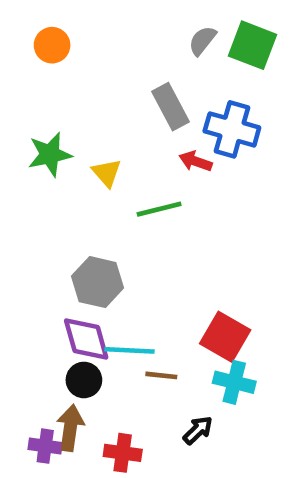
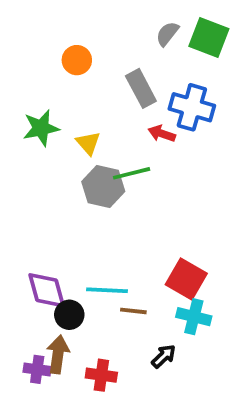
orange circle: (52, 45) -> (77, 60), moved
gray hexagon: (98, 282) -> (103, 186), moved
purple diamond: (86, 339) -> (47, 290), moved

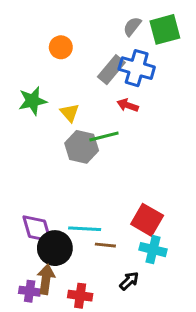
green square: (209, 37) -> (165, 29), turned -36
gray rectangle: (141, 88) -> (111, 70), turned 68
blue cross: (192, 107) -> (137, 68), moved
black circle: (69, 315) -> (55, 248), size x1.5

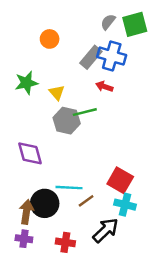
purple diamond: (37, 229) -> (30, 153), moved
brown line: (105, 245) -> (86, 201), turned -42
brown arrow: (46, 279) -> (26, 212), moved
black arrow: (129, 281) -> (106, 230), size x1.6

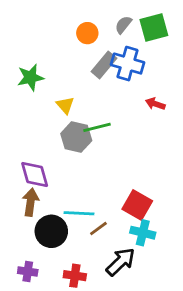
orange circle: (50, 39) -> (87, 33), moved
green star: (26, 83) -> (30, 77), moved
red arrow: (104, 86) -> (155, 104), moved
brown arrow: (26, 212) -> (30, 202), moved

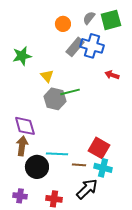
brown line: (98, 229) -> (79, 165), moved, turned 40

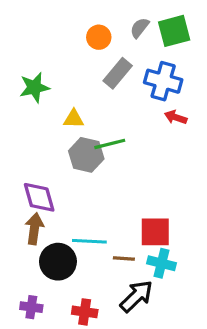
blue cross: (92, 46) -> (163, 81), moved
yellow triangle: (47, 76) -> (74, 119), turned -48
red square: (99, 148) -> (155, 232), turned -30

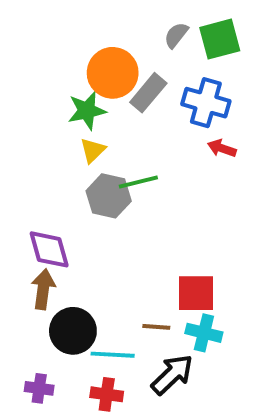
orange circle: (99, 37) -> (113, 73), moved, size x1.6
green star: (34, 87) -> (87, 111), moved
yellow triangle: (74, 119) -> (93, 150), turned -45
cyan line: (89, 241) -> (113, 355), moved

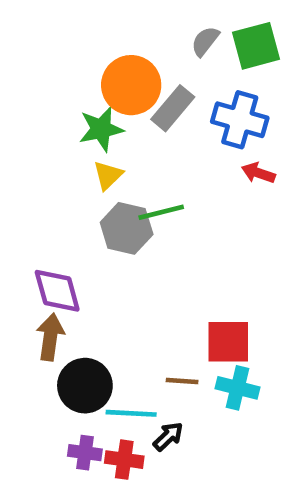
black arrow: (172, 374) -> (168, 436), moved, size x0.6
purple cross: (39, 388) -> (85, 453), moved

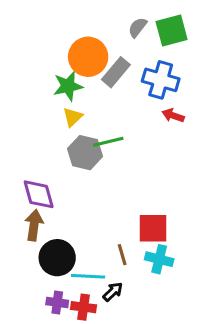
brown line: (182, 381) -> (122, 255), turned 70

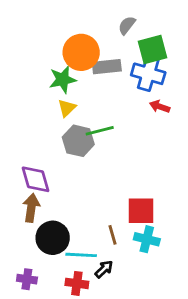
green square: (172, 30) -> (152, 50), moved
gray rectangle: (116, 72) -> (107, 67), turned 44
purple cross: (57, 302) -> (27, 279), moved

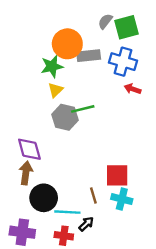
green square: (152, 50) -> (127, 27), moved
purple cross: (27, 279) -> (22, 232), size x1.5

